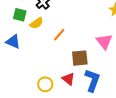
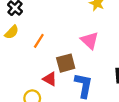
red triangle: (68, 79) -> (50, 79), moved

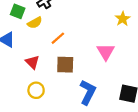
brown square: (66, 63) -> (65, 65), moved
red triangle: (50, 79) -> (32, 62), moved

